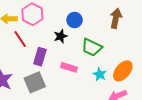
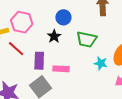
pink rectangle: (69, 67) -> (61, 69), moved

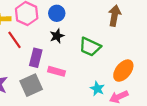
blue circle: (63, 17) -> (57, 13), moved
cyan star: (101, 63) -> (97, 89), moved

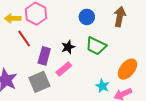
blue circle: (57, 13) -> (87, 17), moved
black star: (57, 36) -> (68, 47), moved
pink rectangle: (57, 71) -> (64, 69), turned -56

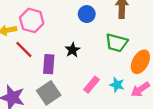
green trapezoid: (96, 46) -> (117, 43), moved
pink rectangle: (64, 69) -> (92, 85), moved

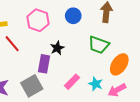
pink hexagon: (32, 20) -> (38, 20), moved
purple rectangle: (49, 64) -> (44, 64), moved

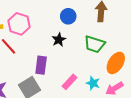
pink hexagon: (38, 20) -> (19, 24), moved
black star: (57, 48) -> (59, 40), moved

